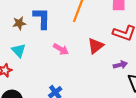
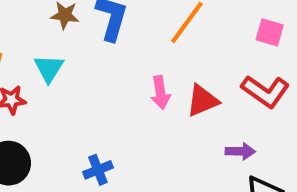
pink arrow: (61, 49) -> (160, 93), moved, turned 35

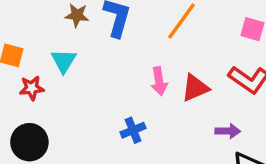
blue cross: (98, 170) -> (133, 130), moved

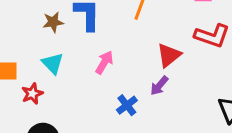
pink arrow: (159, 81) -> (104, 62), moved, turned -125
purple arrow: (228, 131) -> (159, 86), moved, turned 145

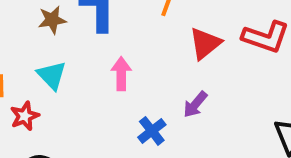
red triangle: (169, 55) -> (205, 43), moved
pink arrow: (104, 62) -> (121, 74), turned -30

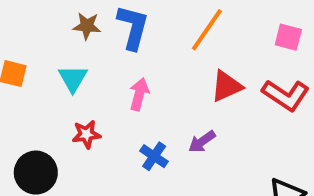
red star: (25, 116) -> (86, 134), moved
blue cross: (152, 131) -> (154, 156), turned -32

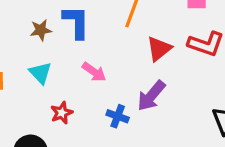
pink arrow: (139, 94) -> (94, 72), turned 125
purple arrow: (202, 142) -> (151, 96), size x1.5

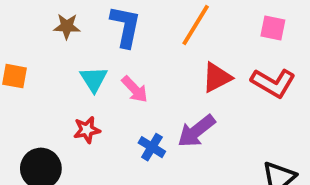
brown star: (41, 30) -> (67, 26), moved
cyan triangle: (40, 73) -> (94, 79), moved

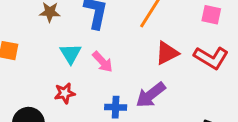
blue cross: (152, 147) -> (116, 107), turned -30

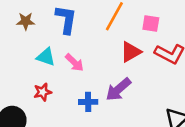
pink square: (211, 15) -> (151, 23), moved
cyan triangle: (71, 54) -> (46, 57), turned -36

